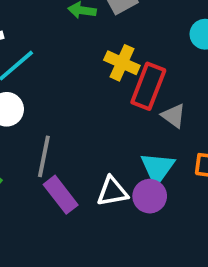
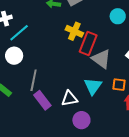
gray triangle: (174, 116) -> (101, 59), size x1.5
purple circle: (150, 196) -> (81, 120), moved

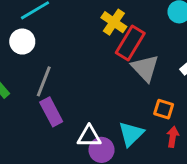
cyan triangle: (93, 86) -> (131, 134), moved
white triangle: (69, 99) -> (89, 136), moved

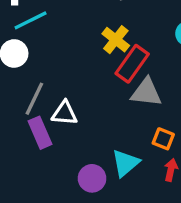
gray triangle: (145, 68) -> (146, 92), turned -44
white triangle: (89, 136) -> (64, 113), moved

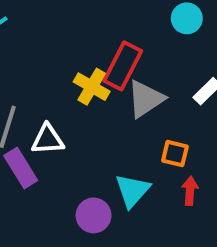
yellow cross: (116, 40) -> (92, 87), moved
gray triangle: (146, 92) -> (146, 99), turned -32

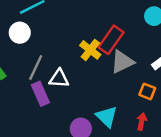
orange square: (175, 154) -> (147, 91), moved
cyan triangle: (132, 190) -> (107, 117), turned -35

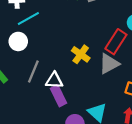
red rectangle: (111, 40) -> (116, 42), moved
purple rectangle: (40, 94) -> (59, 96), moved

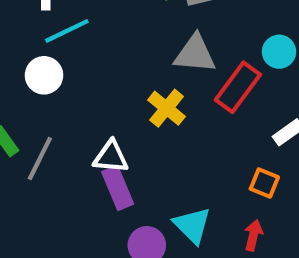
gray triangle: (109, 64) -> (195, 54), moved, turned 30
gray line: (33, 71) -> (40, 159), moved

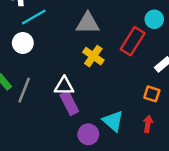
gray triangle: (195, 54) -> (88, 23), moved

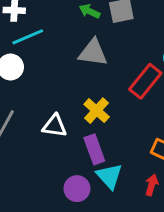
yellow cross: (93, 56) -> (97, 111), moved
purple rectangle: (69, 103) -> (94, 149), moved

